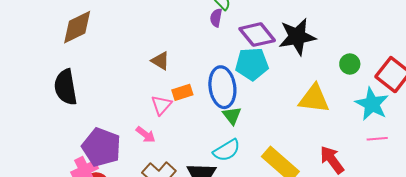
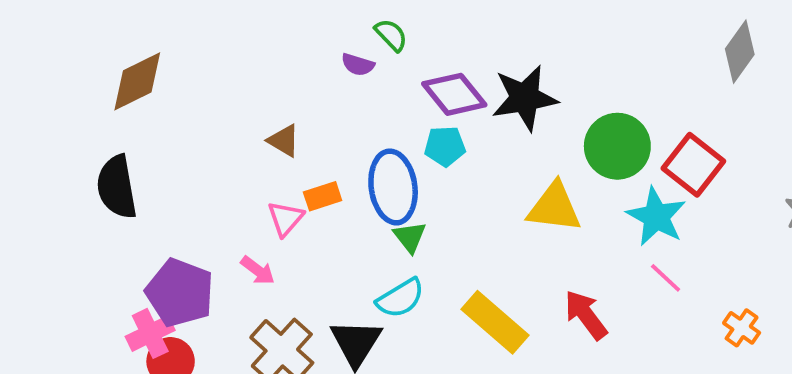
purple semicircle: (216, 18) -> (358, 65), moved, turned -84
cyan pentagon: (252, 64) -> (445, 146), size x0.7
green circle: (350, 64) -> (617, 146), size x1.8
pink line: (377, 139) -> (666, 278), turned 48

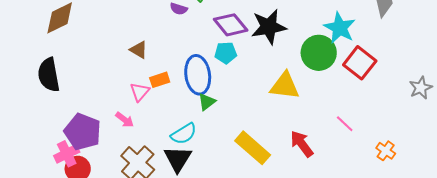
cyan star: (656, 217) -> (340, 28), moved
green triangle: (410, 237) -> (207, 102), turned 30
cyan semicircle: (400, 298) -> (184, 134), moved

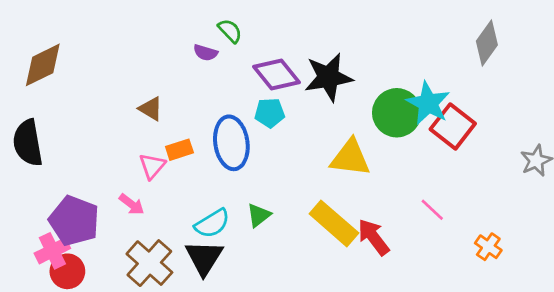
cyan star: (340, 28) -> (428, 103), moved
green triangle: (207, 102) -> (259, 215), moved
yellow rectangle: (253, 148) -> (334, 223), moved

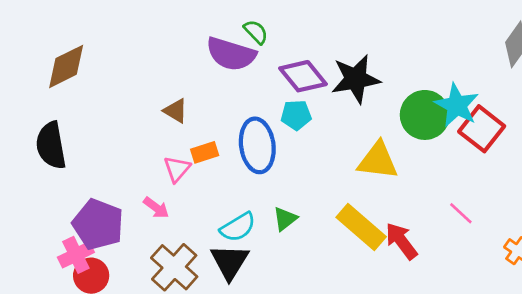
purple semicircle: (205, 53) -> (231, 54), size x2.0

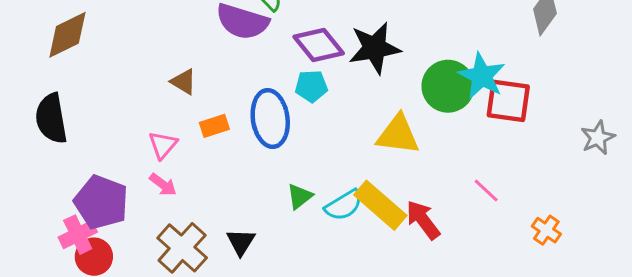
red square: (482, 129) -> (508, 101), turned -30
pink triangle: (177, 169) -> (163, 145), moved
cyan semicircle: (238, 227) -> (344, 205), moved
black triangle: (230, 262) -> (241, 242), size x0.7

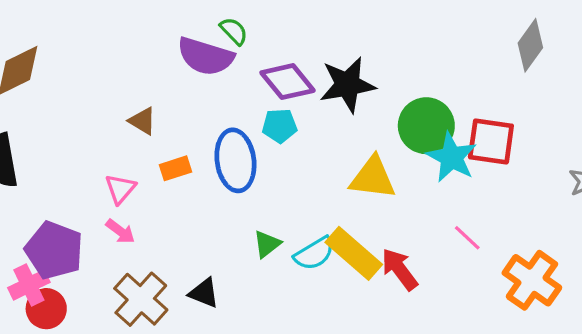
cyan star: (482, 76) -> (452, 157), moved
orange cross: (546, 230) -> (532, 280), size x1.8
black triangle: (241, 242) -> (204, 293), turned -40

